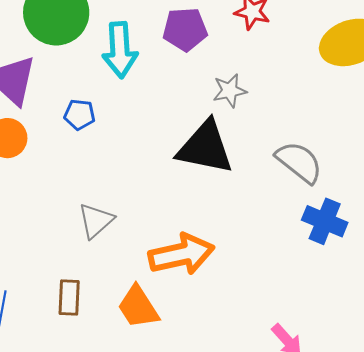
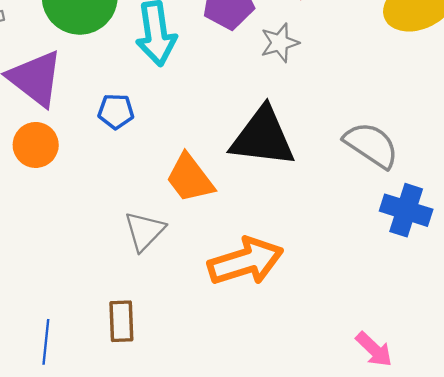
gray star: (230, 91) -> (280, 43), moved
orange trapezoid: (138, 307) -> (190, 178), moved

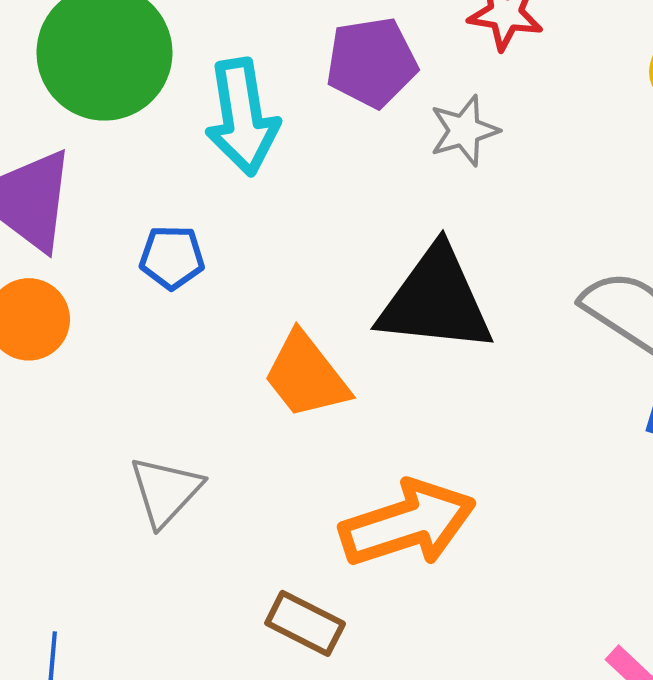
gray triangle: (144, 231) -> (166, 491), moved
brown rectangle: (121, 321) -> (305, 623), moved, turned -60

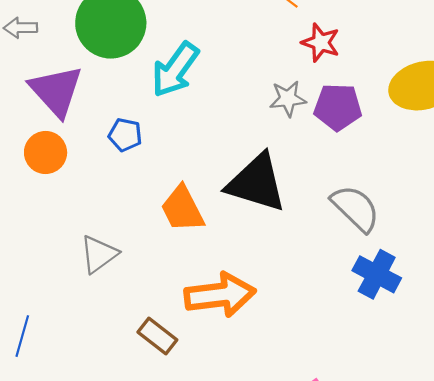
purple pentagon: (372, 62) -> (338, 107), moved
cyan arrow: (242, 117) -> (175, 70), turned 34

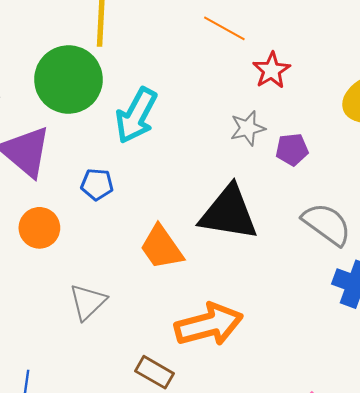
red star: (321, 43) -> (272, 70), turned 30
purple pentagon: (338, 107) -> (292, 149), moved, size x0.7
orange circle: (46, 152) -> (39, 228), moved

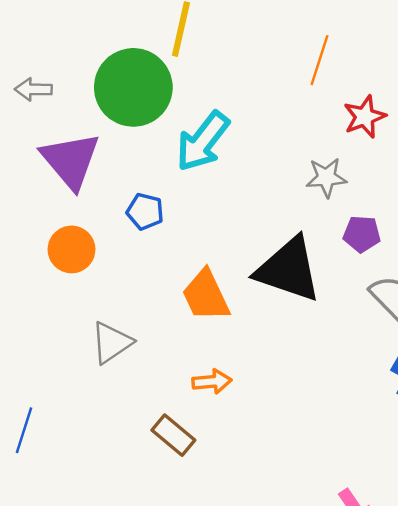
orange line: (224, 28) -> (320, 60), turned 69
purple pentagon: (292, 149) -> (362, 234), moved
orange arrow: (209, 325) -> (212, 382), moved, size x0.5

